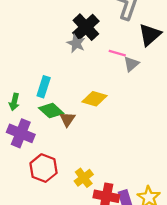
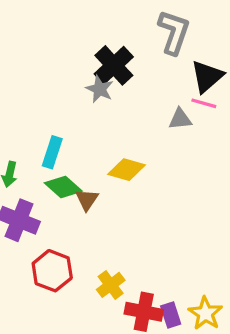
pink line: (117, 53) -> (204, 103), moved
gray triangle: (131, 64) -> (180, 119), turned 35

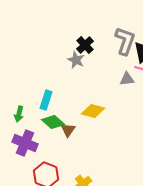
gray L-shape: (174, 32) -> (125, 41), moved
black cross: (114, 65) -> (85, 45), size x0.7

